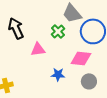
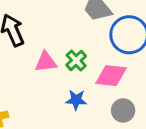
green cross: (58, 31) -> (76, 61), moved

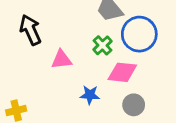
green cross: (76, 61) -> (103, 45), moved

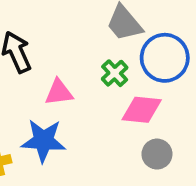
blue star: (90, 95) -> (43, 141), moved, size x1.6

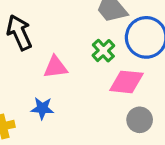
blue star: (43, 141) -> (42, 108), size x0.6

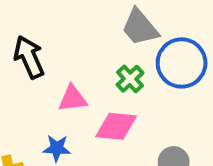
pink diamond: (126, 82) -> (116, 126), moved

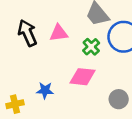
pink triangle: (73, 99) -> (59, 33), moved

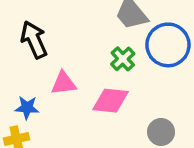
pink triangle: (59, 33) -> (64, 83), moved
blue star: (45, 90) -> (27, 108), moved

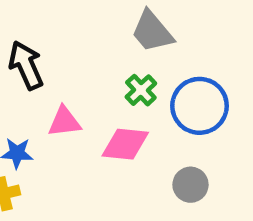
blue circle: (168, 45) -> (200, 106), moved

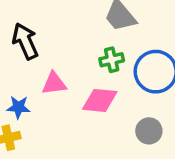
green cross: (141, 90) -> (112, 60), turned 30

